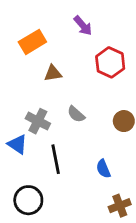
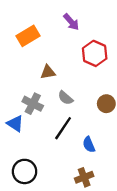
brown triangle: (53, 73) -> (48, 72), moved
black line: (56, 159) -> (63, 128), moved, turned 45
brown cross: (120, 206) -> (84, 177), moved

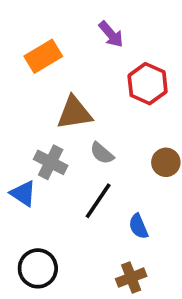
brown triangle: (48, 72) -> (74, 113), size x1.5

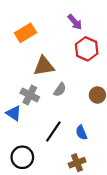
purple arrow: (111, 34) -> (75, 22), moved
gray semicircle: (102, 153) -> (60, 90), turned -96
black line: (98, 201) -> (53, 132), moved

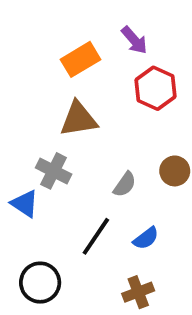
orange rectangle: (26, 33) -> (80, 59), moved
gray semicircle: (60, 90) -> (125, 184), moved
blue semicircle: (81, 133) -> (146, 238), turned -104

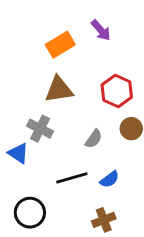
red hexagon: (155, 88) -> (117, 91), moved
black line: (96, 236) -> (72, 178), turned 40

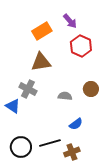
red hexagon: (117, 91) -> (81, 46), moved
gray semicircle: (94, 139) -> (65, 96), turned -120
black line: (72, 178) -> (50, 143), moved

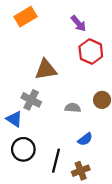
orange rectangle: (42, 31) -> (26, 17), moved
black line: (50, 143) -> (56, 161), turned -60
black circle: (21, 147) -> (23, 149), moved

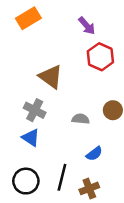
brown triangle: (46, 70) -> (51, 77), turned 45
blue triangle: (14, 119) -> (31, 138), moved
black circle: (23, 149) -> (26, 181), moved

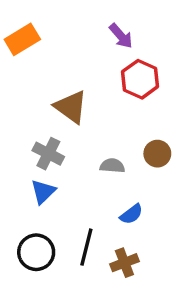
orange rectangle: (28, 18) -> (22, 39), moved
blue triangle: (31, 138) -> (43, 192), turned 42

